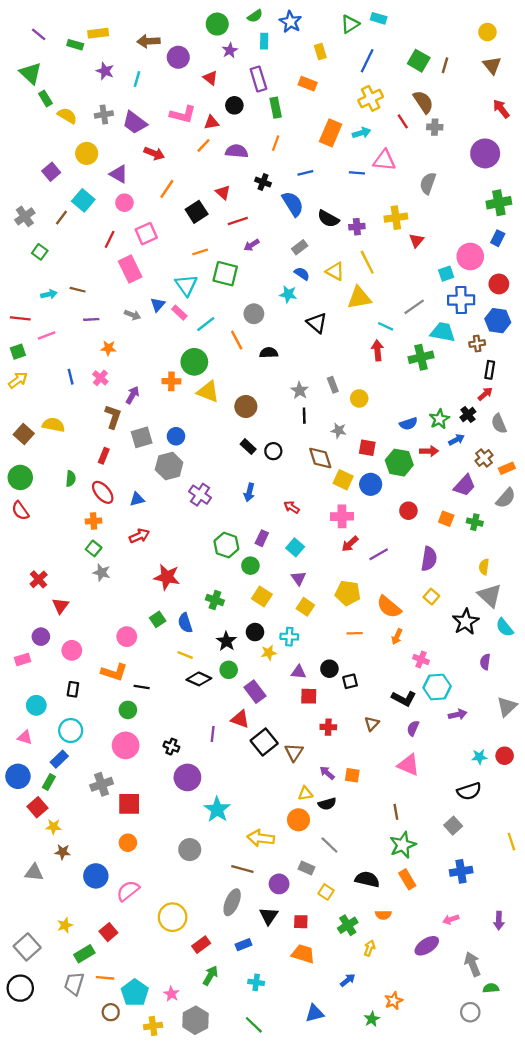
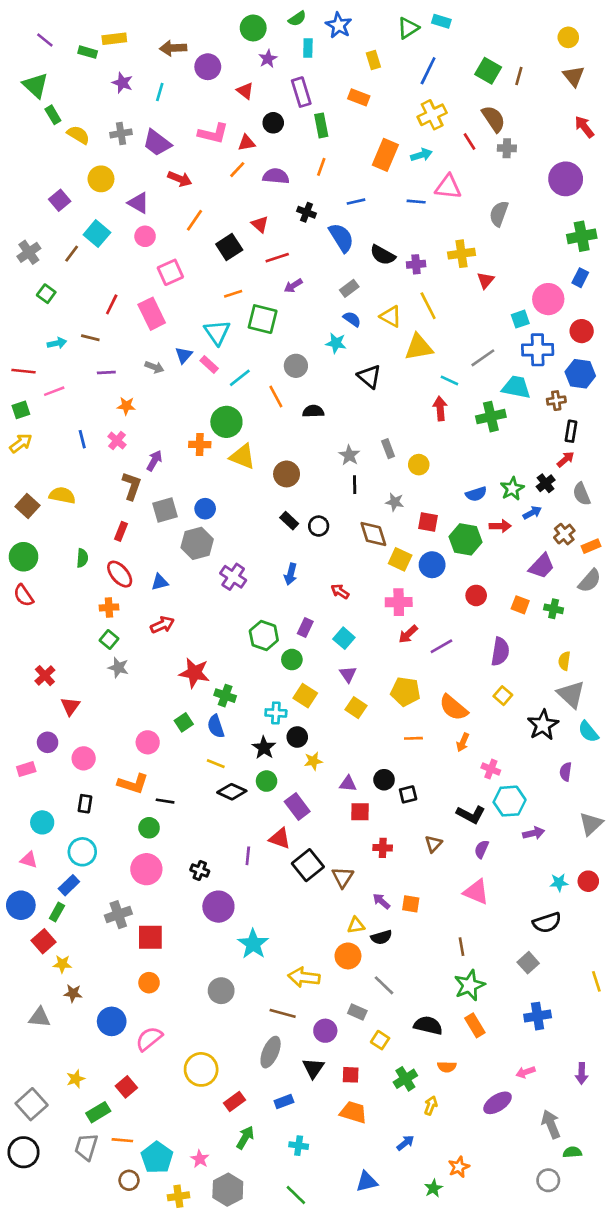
red line: (110, 239) -> (112, 304), moved
green cross: (215, 600) -> (225, 696), moved
cyan cross: (289, 637) -> (276, 713), moved

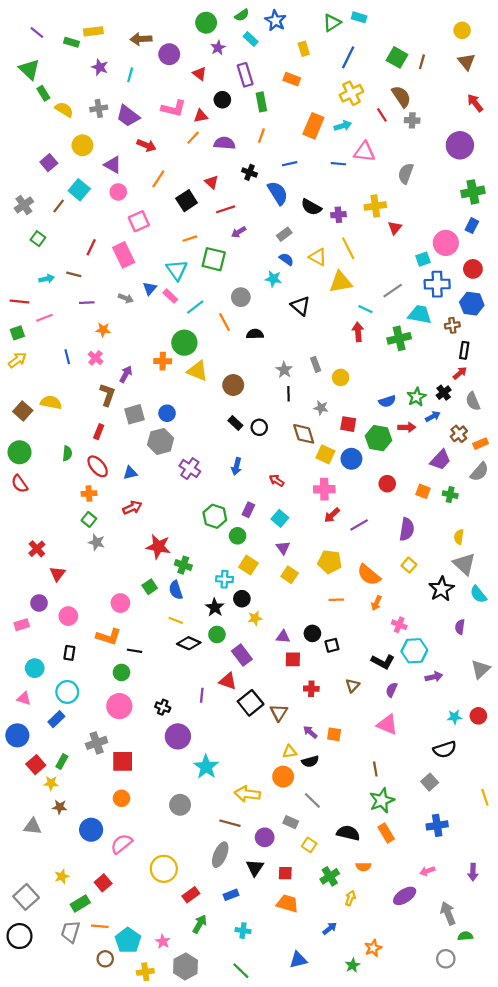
cyan rectangle: (308, 48) -> (251, 39), turned -48
green rectangle: (57, 912) -> (62, 761), moved

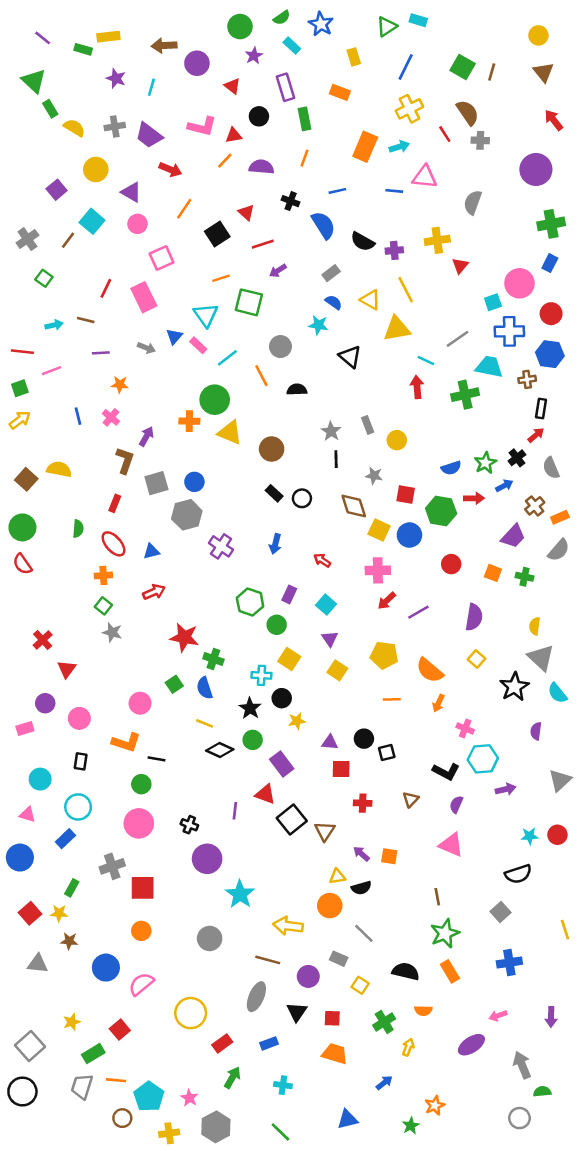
red square: (36, 765) -> (30, 913), moved

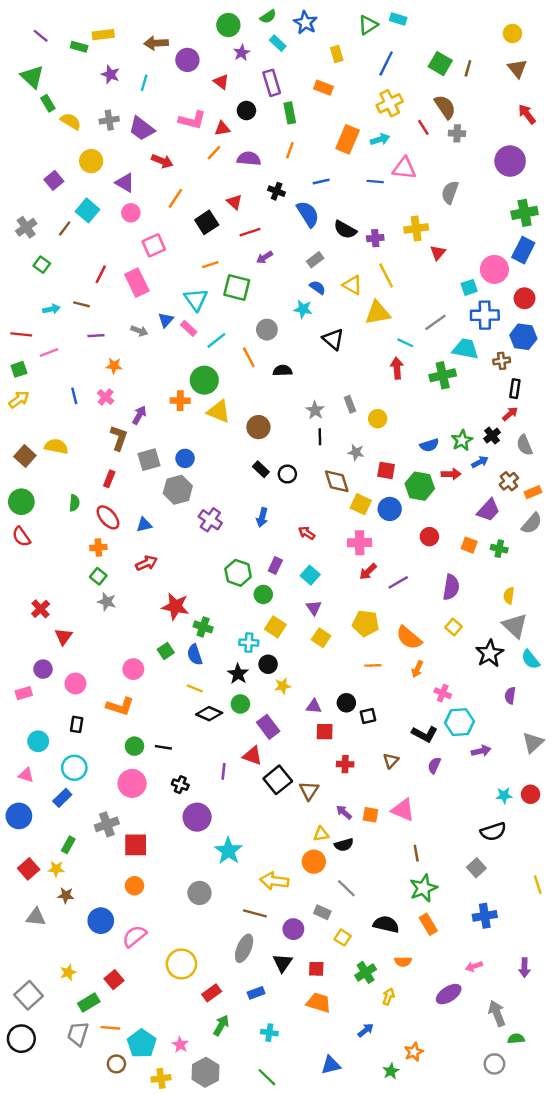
blue rectangle: (550, 263) -> (523, 250), size x1.5
black line: (156, 759) -> (163, 747), moved
pink triangle: (451, 845) -> (403, 810), moved

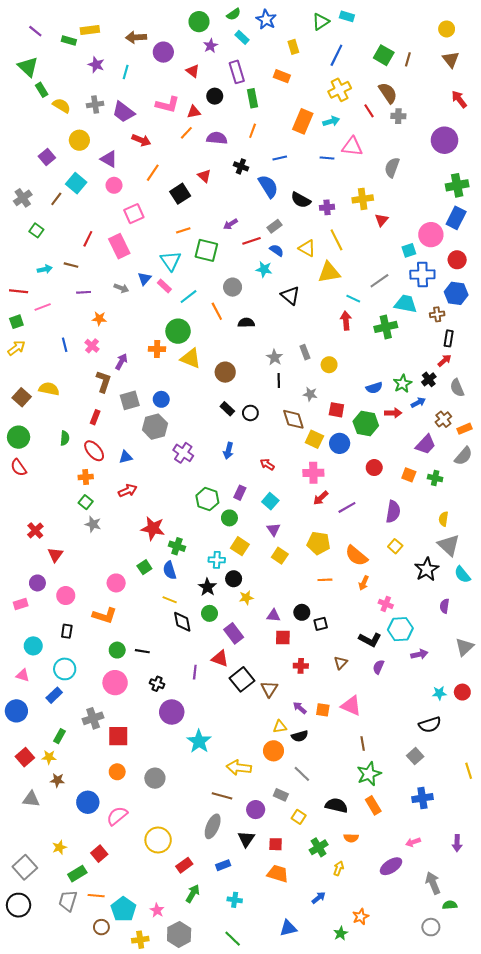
red line: (250, 232) -> (251, 241), moved
black diamond: (209, 714) -> (182, 622), turned 55
gray circle: (199, 893) -> (155, 778), moved

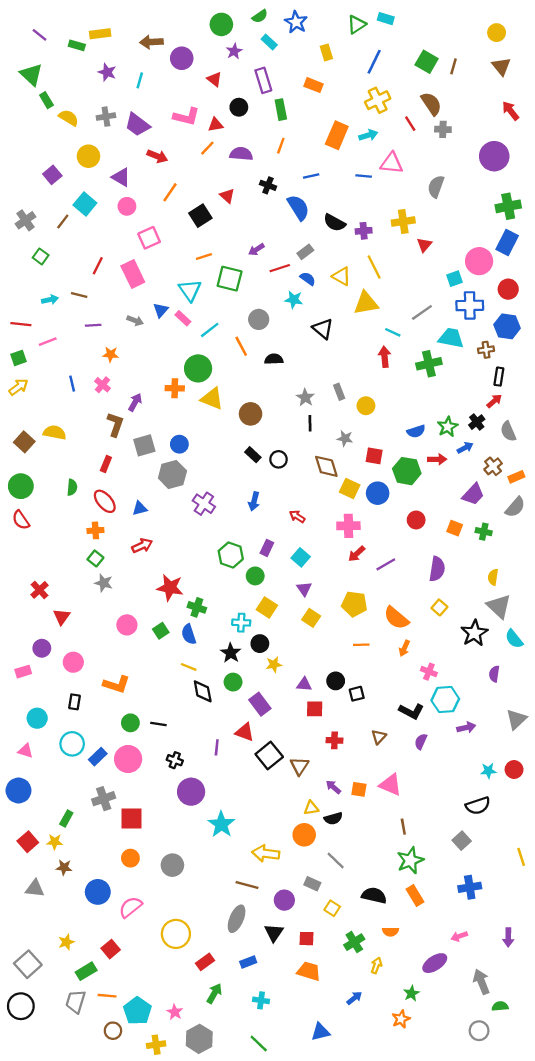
pink circle: (116, 583) -> (127, 625), moved
blue rectangle: (54, 695) -> (98, 757), moved
green star: (341, 933) -> (411, 993), moved

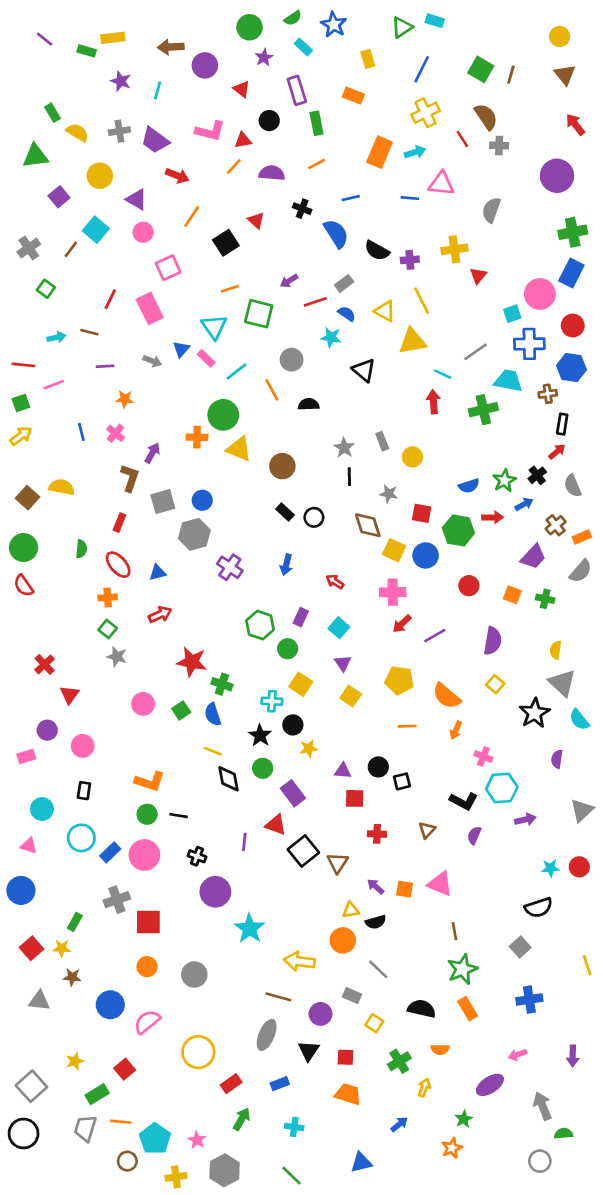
green triangle: (31, 75) -> (35, 156), moved, turned -50
orange line: (281, 146) -> (317, 164), turned 42
orange L-shape: (116, 684) -> (150, 781), moved

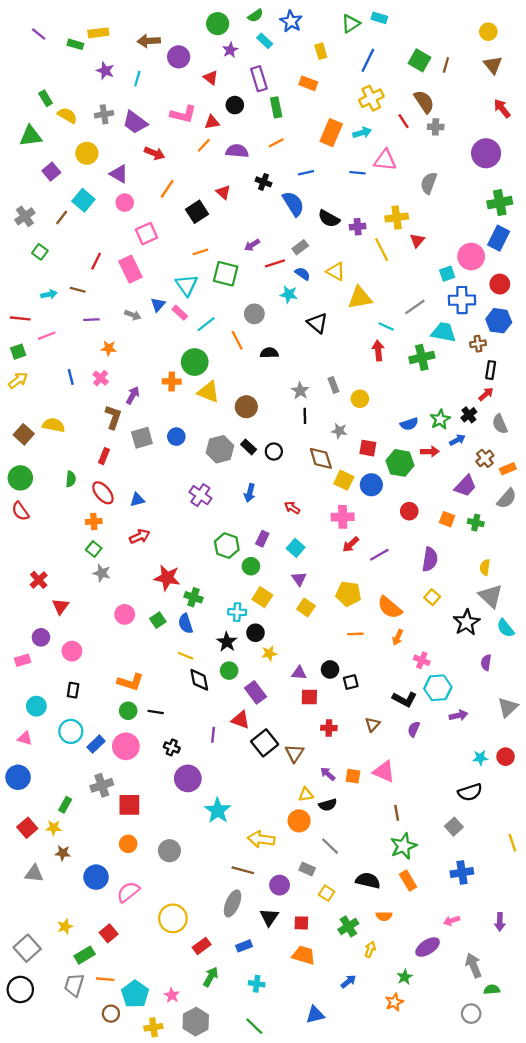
yellow line: (422, 301) -> (382, 250), moved
gray hexagon: (194, 534) -> (220, 449), moved

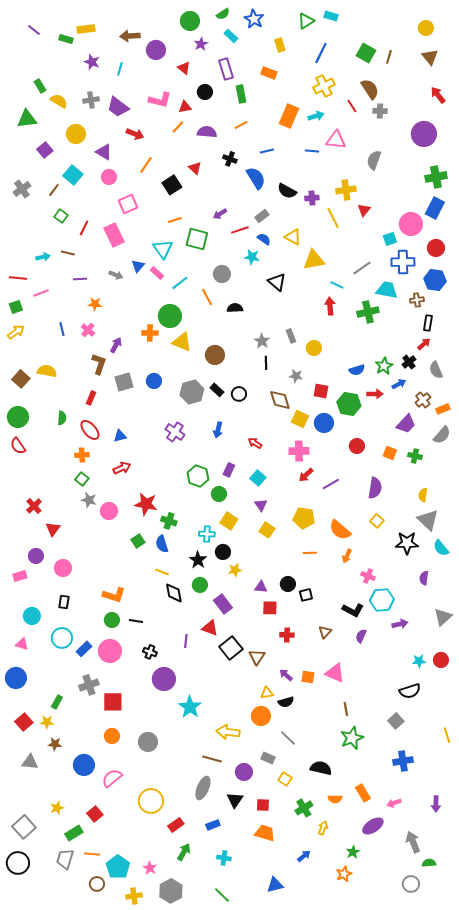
green square: (40, 252) -> (61, 216), moved
pink circle: (125, 614) -> (109, 511), moved
black star: (467, 622) -> (407, 543), turned 30
orange rectangle: (408, 881) -> (363, 793), moved

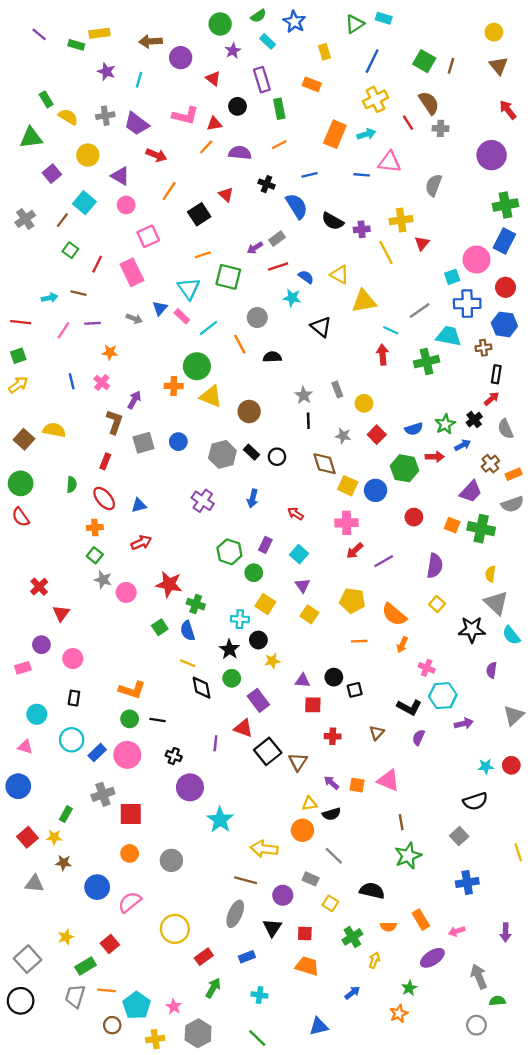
gray rectangle: (262, 216) -> (277, 239), moved
pink line: (41, 293) -> (63, 330), moved, turned -35
red square: (321, 391) -> (377, 435), moved, turned 35
gray semicircle: (442, 435) -> (512, 504), turned 30
green cross: (415, 456) -> (481, 529), size x1.6

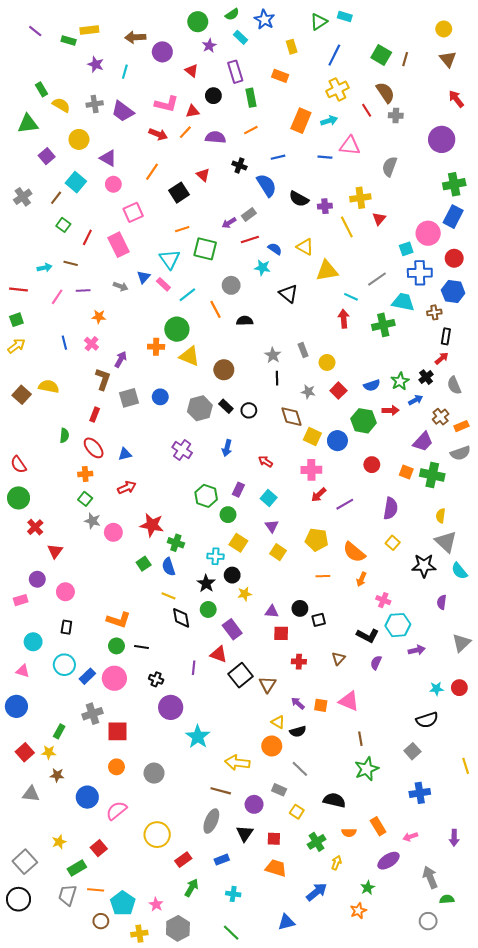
red arrow: (156, 155) -> (158, 134), moved
green circle: (21, 483) -> (19, 498), moved
yellow triangle: (309, 804) -> (278, 722), turned 40
blue arrow: (352, 993) -> (317, 892), size x1.5

